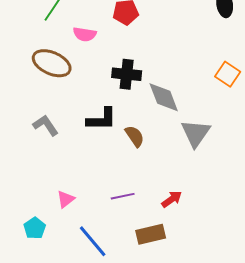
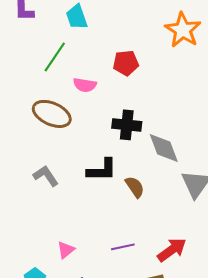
red arrow: (172, 199) -> (172, 250), size x1.4

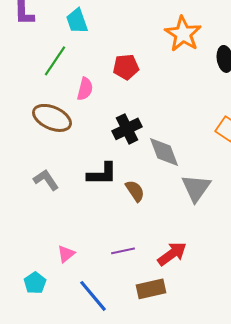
pink semicircle: (85, 85) -> (85, 89), turned -85
black cross: (127, 125) -> (127, 129), turned -32

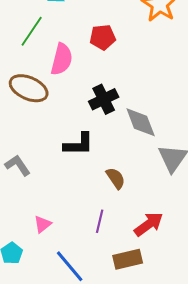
pink semicircle: (85, 89) -> (62, 59), size x1.4
gray L-shape: (46, 180) -> (18, 165), moved
brown semicircle: (135, 191) -> (116, 178), moved
purple line: (123, 251) -> (100, 221), turned -65

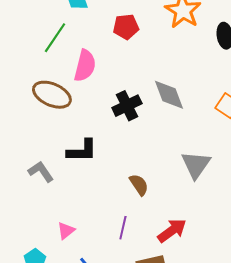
red pentagon: (103, 37) -> (126, 27), moved
gray diamond: (141, 122) -> (169, 95), moved
black L-shape: (79, 144) -> (82, 151), moved

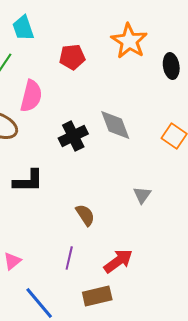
gray triangle: (196, 165) -> (142, 195), size x0.6

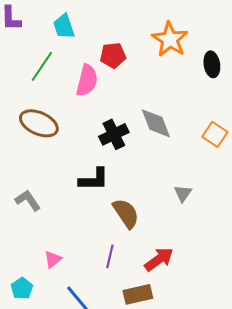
pink semicircle: (31, 96) -> (87, 80), moved
black L-shape: (28, 181) -> (94, 179), moved
brown semicircle: (85, 215) -> (126, 213), size x1.4

